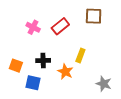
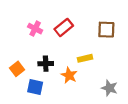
brown square: (94, 16) -> (106, 30), moved
yellow rectangle: (80, 55) -> (85, 58), turned 56
orange square: (16, 66) -> (17, 69), turned 32

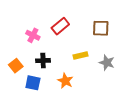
pink cross: (35, 29) -> (33, 35), moved
orange star: (69, 75) -> (65, 81), moved
gray star: (109, 88) -> (107, 63), moved

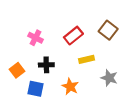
red rectangle: (60, 26) -> (73, 36), moved
brown square: (101, 28) -> (108, 30), turned 36
gray star: (107, 63) -> (109, 78), moved

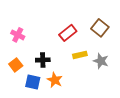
pink cross: (35, 38) -> (18, 35), moved
gray star: (109, 78) -> (101, 61), moved
orange star: (70, 87) -> (55, 80), moved

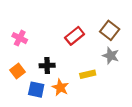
yellow rectangle: (80, 55) -> (88, 74), moved
gray star: (101, 61) -> (111, 56), moved

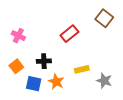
brown square: (110, 30) -> (104, 18), moved
gray star: (111, 56) -> (104, 81), moved

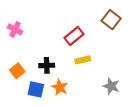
pink cross: (18, 36) -> (15, 29), moved
yellow rectangle: (82, 69) -> (83, 60), moved

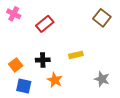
pink cross: (15, 29) -> (14, 14), moved
red rectangle: (74, 36) -> (45, 24), moved
blue square: (36, 89) -> (24, 86), moved

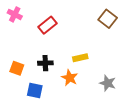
orange square: (16, 65) -> (17, 68), turned -32
orange star: (55, 80) -> (70, 78), moved
blue square: (24, 86) -> (35, 90), moved

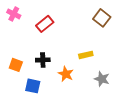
yellow rectangle: (80, 58) -> (86, 55), moved

